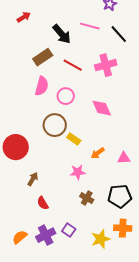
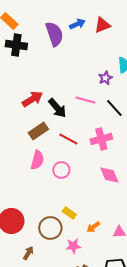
red arrow: (24, 17) -> (32, 99), moved, size x1.5
pink diamond: (102, 108) -> (109, 175), moved
brown circle: (55, 125) -> (50, 228), moved

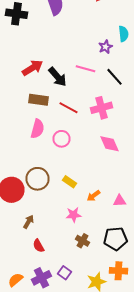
brown rectangle: (38, 131) -> (38, 100), turned 42
brown circle: (50, 228) -> (38, 179), moved

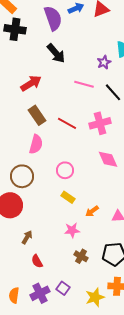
black arrow: (58, 77) -> (56, 53), moved
brown rectangle: (38, 100) -> (37, 115), turned 48
pink circle: (62, 139) -> (65, 170), moved
brown circle: (38, 179) -> (22, 176), moved
orange semicircle: (16, 280) -> (14, 295), turned -42

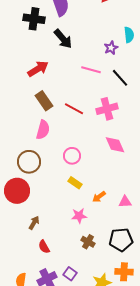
black cross: (15, 29) -> (34, 19), moved

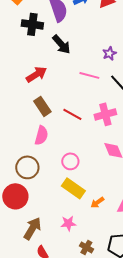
yellow rectangle: (75, 183) -> (73, 188), size x1.6
pink star: (79, 216) -> (68, 223), moved
brown arrow: (34, 223) -> (32, 228), size x1.6

